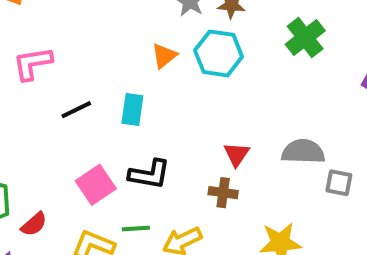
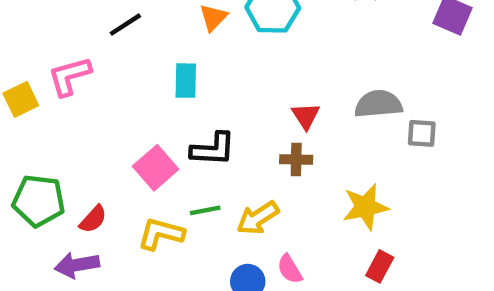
pink L-shape: (32, 63) -> (70, 76), moved
black line: (76, 110) -> (125, 25), moved

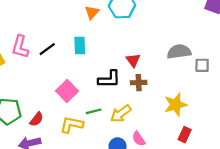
black line: (125, 25) -> (47, 49), moved
pink L-shape: (70, 76) -> (20, 47), turned -55
red triangle: (306, 116) -> (133, 60), moved
black L-shape: (213, 149) -> (109, 79), moved

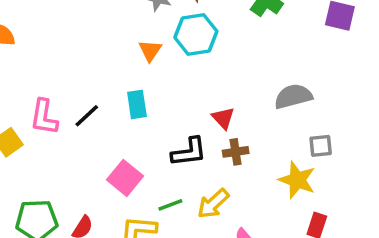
gray square: (202, 65) -> (321, 146), moved
yellow star: (175, 105) -> (297, 180), turned -30

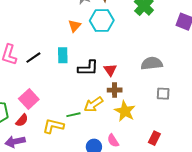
black L-shape: (189, 152) -> (88, 68), moved
pink square: (125, 178) -> (29, 99), moved
yellow star: (297, 180) -> (125, 111), moved
yellow arrow: (213, 204) -> (93, 104), moved

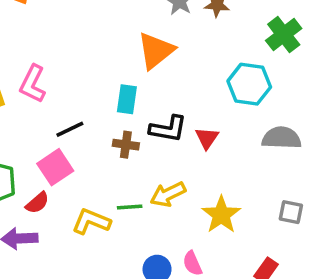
cyan hexagon: (102, 20) -> (249, 84), moved
orange triangle: (74, 26) -> (156, 51), size x1.6
black line: (33, 58) -> (70, 129), moved
brown cross: (115, 90) -> (126, 145), moved
gray square: (163, 94) -> (291, 212), moved

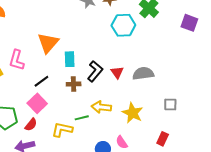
orange triangle: (156, 51) -> (48, 43), moved
cyan hexagon: (249, 84) -> (123, 25), moved
black L-shape: (168, 129) -> (95, 71), turned -50
gray semicircle: (281, 138) -> (143, 73), moved
yellow arrow: (168, 194) -> (101, 107), turned 42

